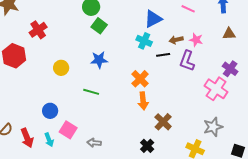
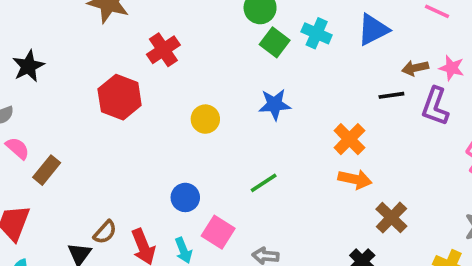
cyan cross: (144, 41) -> (317, 33), moved
green line: (91, 92) -> (264, 183), moved, turned -49
orange arrow: (143, 101) -> (355, 179), turned -72

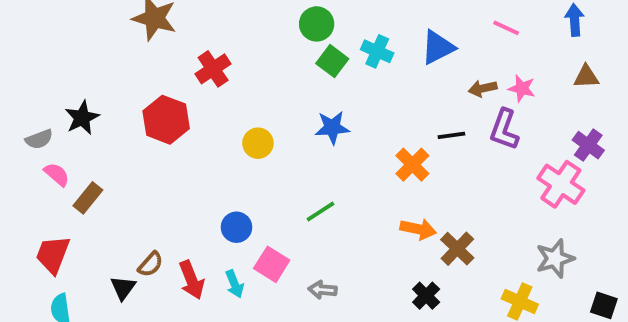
black star: (28, 66) -> (82, 118), moved
black line: (391, 95) -> (451, 135), moved
orange arrow: (355, 179) -> (418, 229), moved

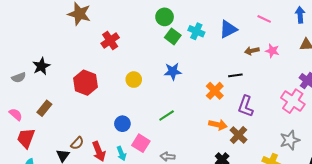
red hexagon: (166, 120) -> (85, 83), moved
purple L-shape: (504, 129) -> (246, 106), moved
pink semicircle: (57, 174) -> (16, 114), moved

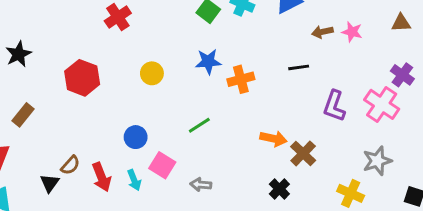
orange cross: (215, 91) -> (241, 79), moved, turned 30
purple L-shape: (246, 106) -> (334, 106), moved

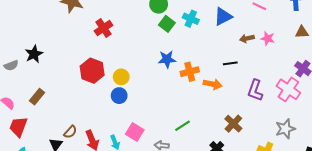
yellow circle: (152, 73) -> (121, 77), moved
red hexagon: (82, 78) -> (92, 71), moved
green line: (199, 125) -> (182, 126), moved
blue circle: (136, 137) -> (119, 96), moved
orange arrow: (273, 139) -> (213, 84), moved

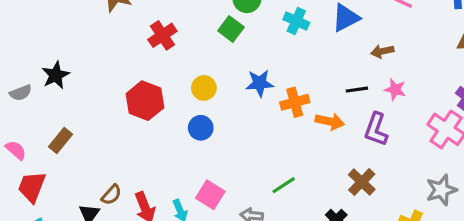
green square: (167, 24) -> (231, 29), moved
pink star: (268, 38) -> (395, 90), moved
yellow circle: (121, 77) -> (204, 88), moved
purple L-shape: (255, 90) -> (376, 129), moved
blue circle: (119, 96) -> (201, 128), moved

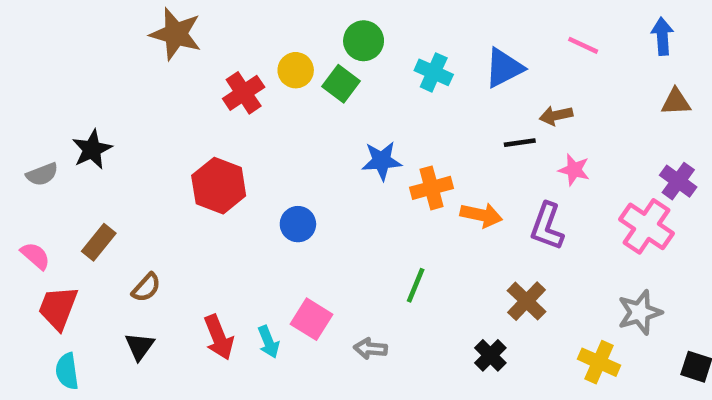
yellow circle: (204, 88) -> (296, 70), moved
black line: (357, 90) -> (520, 143), moved
green line: (284, 185) -> (416, 285), moved, turned -35
brown semicircle: (111, 195) -> (146, 287), moved

